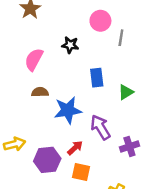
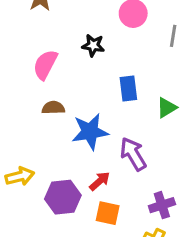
gray line: (121, 38) -> (173, 36), moved
purple cross: (129, 147) -> (162, 205), moved

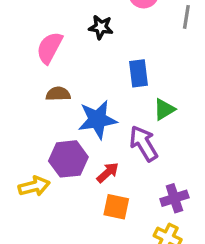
green triangle: (167, 108) -> (164, 109), moved
yellow arrow: (20, 176) -> (34, 186), moved
purple hexagon: (63, 197) -> (68, 159), moved

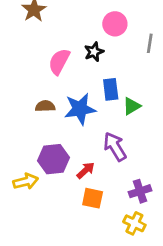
black star: (101, 27) -> (94, 52), moved, turned -30
pink semicircle: (50, 48) -> (59, 61), moved
green triangle: (164, 109) -> (132, 106), moved
blue star: (97, 120) -> (80, 109), moved

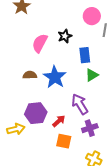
pink circle: (115, 24) -> (92, 16), moved
blue rectangle: (111, 89) -> (85, 55), moved
blue star: (80, 109) -> (55, 77), turned -30
purple cross: (140, 191) -> (90, 128), moved

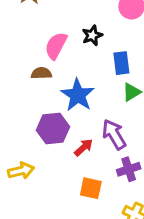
brown semicircle: (30, 75) -> (41, 73), moved
purple hexagon: (36, 113) -> (53, 129), moved
red arrow: (59, 121) -> (84, 147), moved

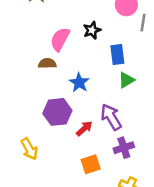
blue star: (78, 95) -> (79, 83), size x0.7
yellow arrow: (21, 171) -> (29, 149), turned 75
orange square: (91, 188) -> (91, 164), turned -30

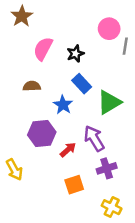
pink semicircle: (60, 39) -> (43, 49), moved
blue rectangle: (117, 54) -> (82, 84), moved, turned -36
green triangle: (126, 80) -> (109, 102), size x1.5

